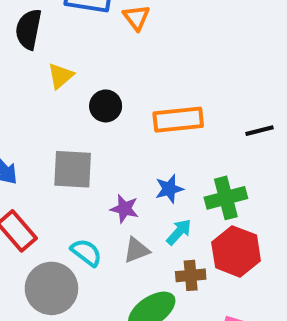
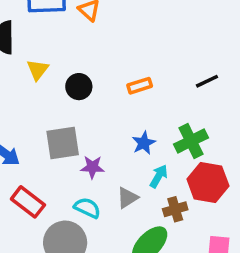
orange rectangle: (178, 120) -> (140, 86), size x0.6
purple star: (124, 209) -> (92, 167), moved

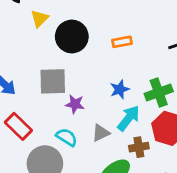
black circle: (79, 87) -> (72, 36), size x1.5
cyan arrow: (159, 176) -> (129, 118), size x1.4

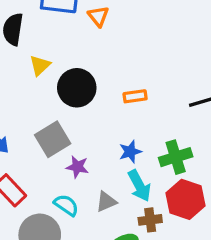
gray square: (53, 81) -> (53, 139), turned -32
cyan arrow: (129, 118) -> (139, 186), turned 112

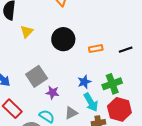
black circle: (77, 88) -> (63, 39), moved
orange rectangle: (135, 96) -> (96, 49), moved

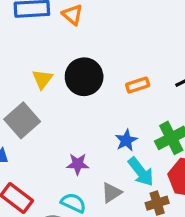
yellow triangle: (27, 32) -> (42, 79), moved
gray square: (37, 76) -> (22, 120), moved

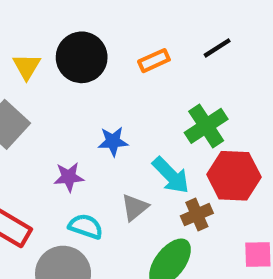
blue star: (126, 140) -> (113, 141), moved, turned 30
purple star: (78, 164) -> (69, 177), moved

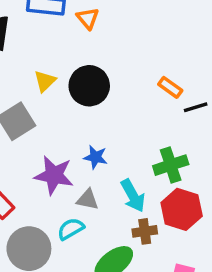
orange rectangle: (154, 61) -> (170, 87), moved, turned 45
purple star: (69, 177) -> (54, 175), size x1.6
gray triangle: (135, 207) -> (88, 200), moved, turned 35
cyan semicircle: (86, 226) -> (71, 229), moved, turned -64

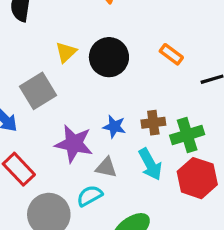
orange rectangle: (170, 87) -> (171, 54), moved
brown cross: (145, 231) -> (153, 123), moved

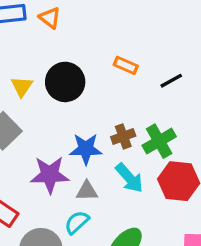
blue star: (114, 127) -> (86, 149), size x1.4

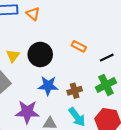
green cross: (159, 141) -> (106, 85), moved
blue star: (86, 149) -> (48, 86), moved

